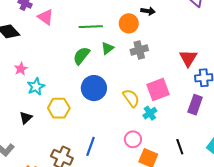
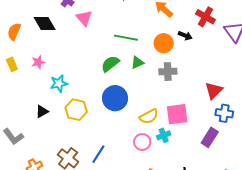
pink star: (21, 69) -> (38, 62), moved
yellow semicircle: (131, 98) -> (149, 116), turned 84
pink circle: (133, 139) -> (142, 142), moved

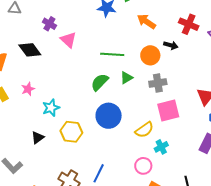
pink square: (177, 114) -> (168, 110), moved
pink circle: (142, 142) -> (143, 166), moved

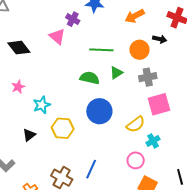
orange arrow: (146, 22) -> (135, 16), turned -60
purple cross: (49, 24) -> (73, 19), moved
green semicircle: (100, 82) -> (90, 78), turned 60

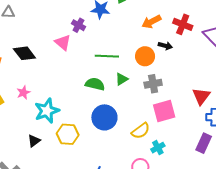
orange arrow: (135, 16) -> (151, 22), moved
cyan star: (42, 105) -> (47, 111), size x1.4

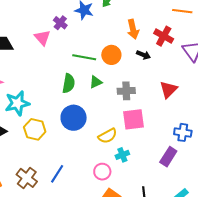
orange arrow: (151, 22) -> (133, 29), turned -84
orange circle: (145, 56) -> (111, 55), moved
green semicircle: (95, 84) -> (69, 83), turned 78
red triangle: (201, 96) -> (168, 89), moved

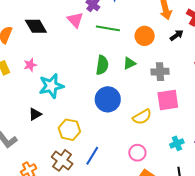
black arrow: (143, 55) -> (177, 35), turned -56
green line: (84, 57) -> (108, 28), moved
yellow hexagon: (35, 129) -> (69, 130), moved
cyan cross: (122, 155) -> (177, 143), moved

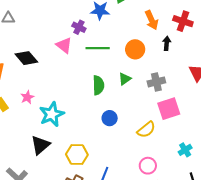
black arrow: (177, 35) -> (167, 43), turned -40
blue circle: (108, 99) -> (110, 118), size x0.6
black triangle: (35, 114) -> (40, 145), size x1.5

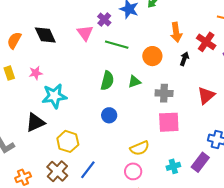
yellow semicircle: (146, 130) -> (140, 148), moved

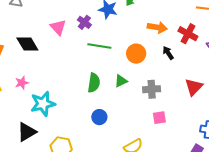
orange arrow: (176, 32) -> (157, 27), turned -66
pink triangle: (85, 33) -> (58, 27), moved
black arrow: (184, 59) -> (168, 53), turned -48
pink square: (169, 122) -> (159, 118), size x0.6

